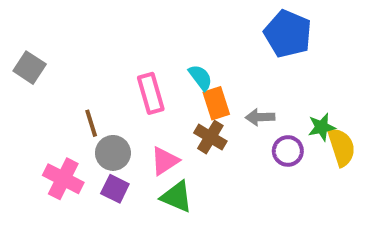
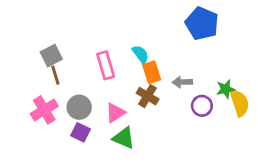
gray square: (30, 68) -> (51, 56), moved, turned 30
brown line: (91, 123) -> (55, 75), moved
pink cross: (63, 179) -> (44, 110), moved, turned 32

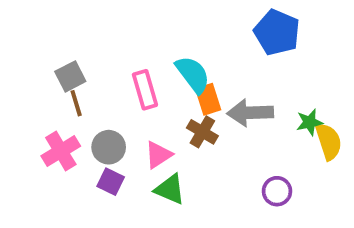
cyan semicircle: (141, 54) -> (193, 74), size x1.5
gray arrow: (182, 82) -> (250, 113), size x1.6
purple circle: (202, 106) -> (277, 191), moved

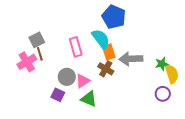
blue pentagon: (277, 32) -> (114, 17), moved
gray circle: (109, 147) -> (67, 77), moved
pink cross: (61, 151) -> (27, 62), moved
purple circle: (277, 191) -> (163, 94), moved

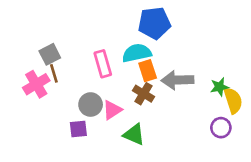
blue pentagon: (114, 17) -> (154, 23), turned -30
cyan semicircle: (101, 39) -> (137, 53), turned -65
purple square: (58, 95) -> (78, 129), turned -32
green triangle: (89, 99) -> (134, 134), moved

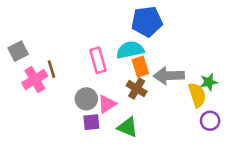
gray square: (50, 54) -> (18, 51), moved
yellow semicircle: (233, 100) -> (197, 95), moved
purple square: (78, 129) -> (91, 122), moved

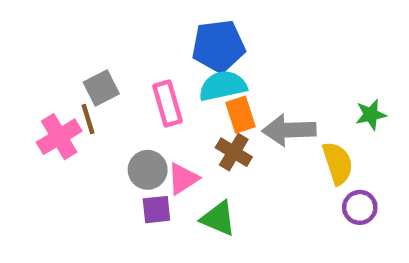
blue pentagon: (147, 22) -> (218, 46), moved
gray square: (18, 51) -> (101, 88), moved
green star: (209, 82) -> (371, 115), moved

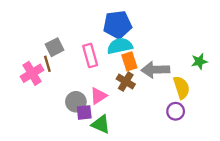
gray circle: (148, 170) -> (76, 102), moved
purple circle: (360, 207) -> (176, 111), moved
green triangle: (218, 218) -> (101, 124), moved

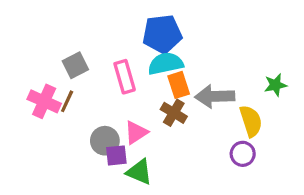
brown line: (47, 64) -> (67, 101), moved, turned 42
pink cross: (32, 73) -> (44, 101), turned -35

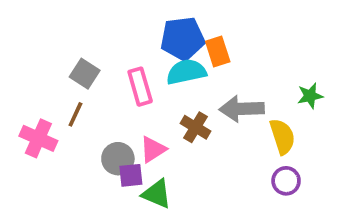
gray square: (75, 65) -> (85, 74), turned -30
orange rectangle: (179, 85) -> (218, 52), moved
pink cross: (44, 101) -> (38, 138), moved
purple circle: (243, 154) -> (286, 181), moved

